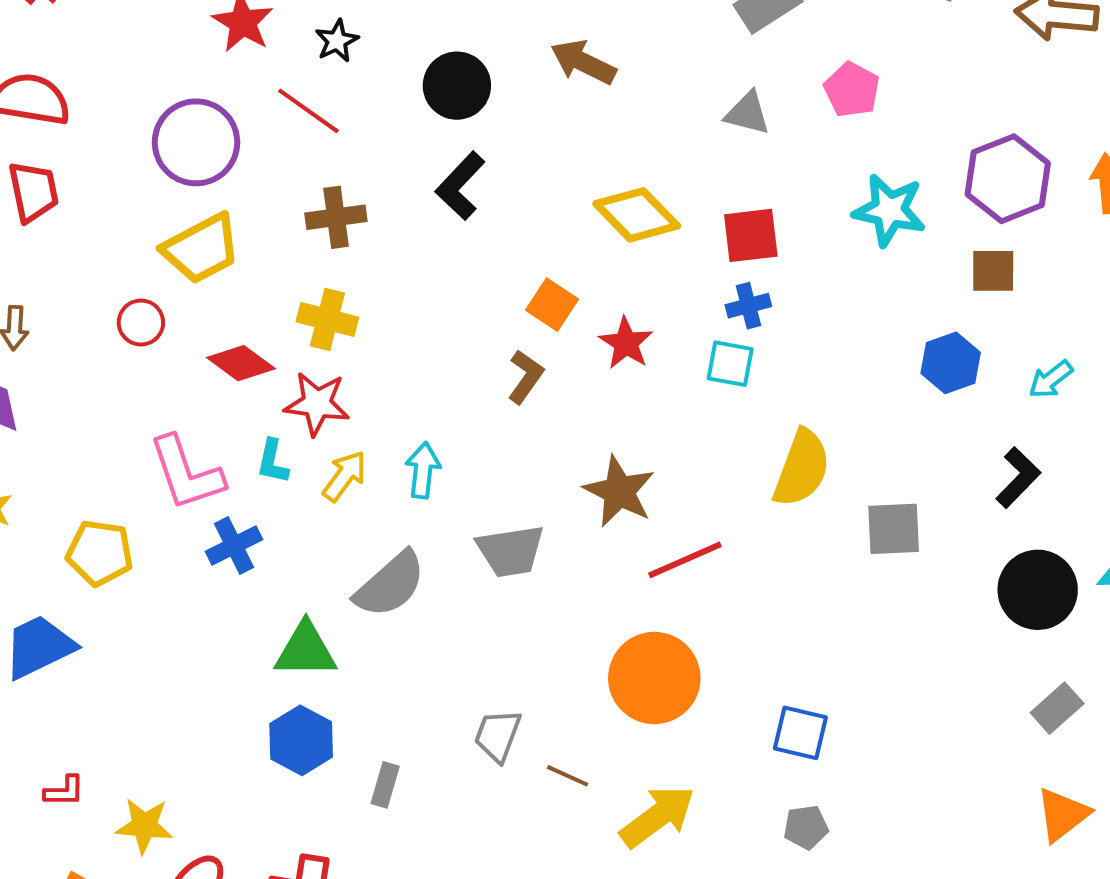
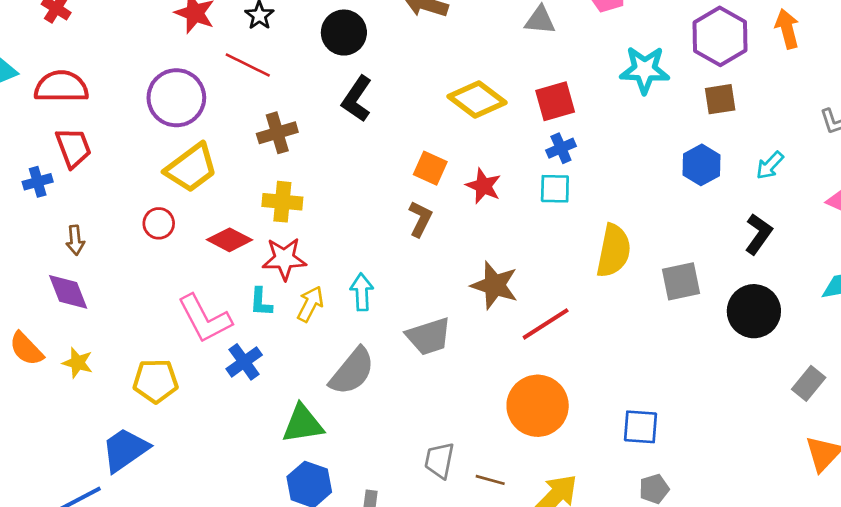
black circle: (1038, 590) -> (754, 311), moved

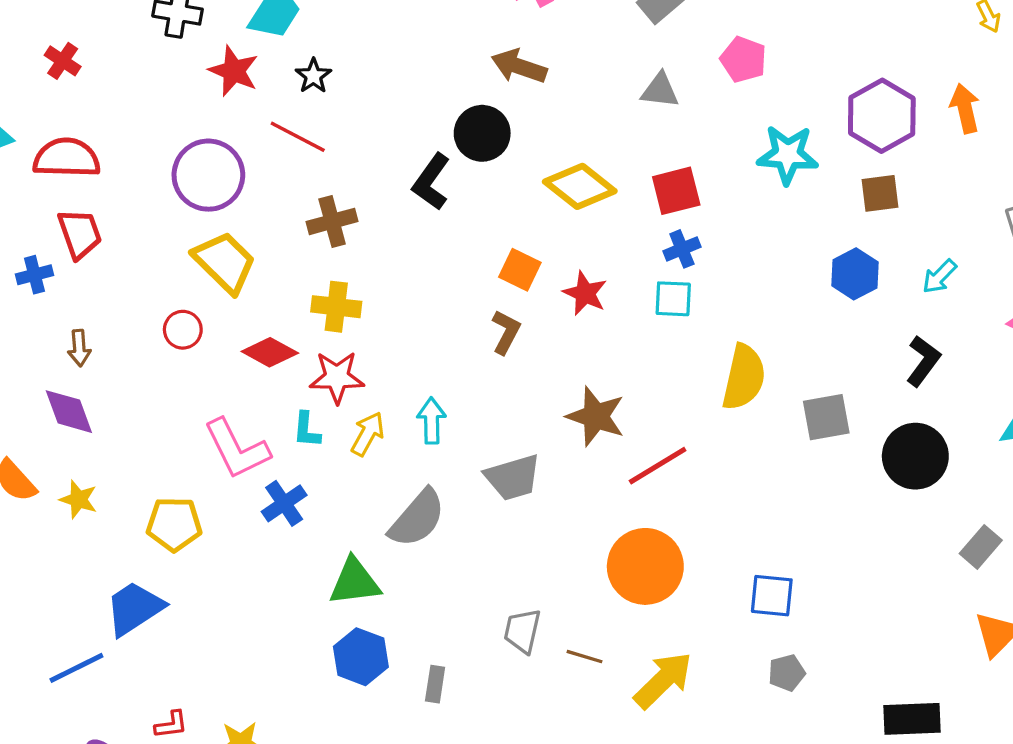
black circle: (344, 33) -> (482, 133), moved
yellow trapezoid: (191, 168) -> (225, 262), turned -100

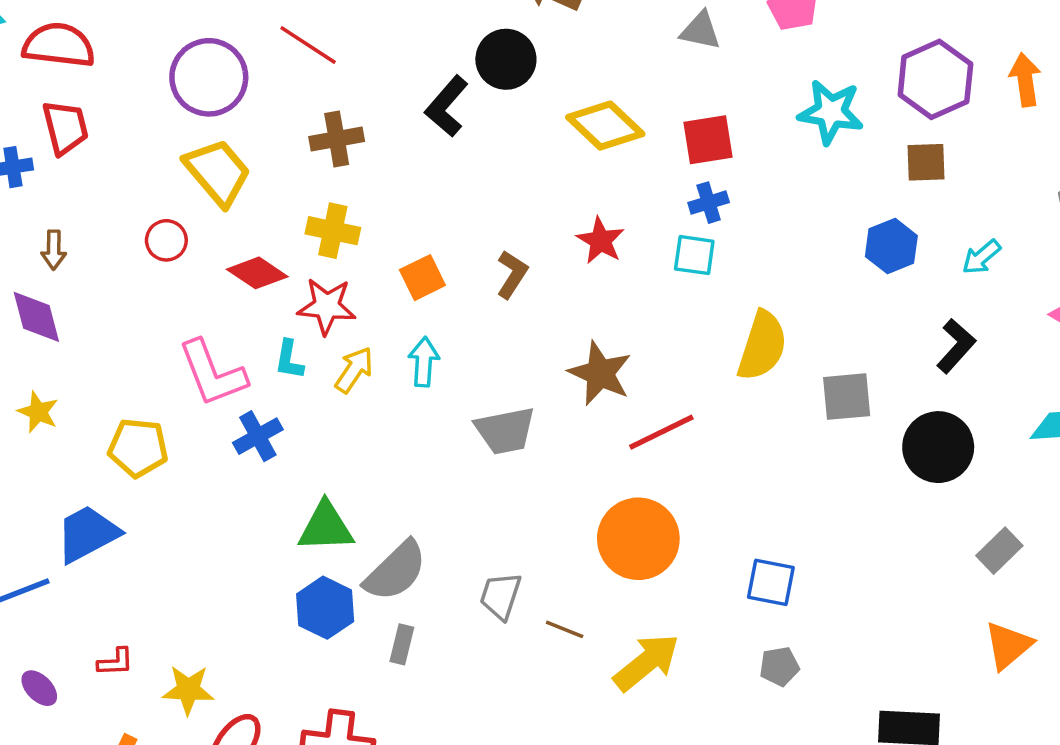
orange square: (520, 270) -> (422, 278), moved, turned 33
gray semicircle: (417, 518) -> (396, 571), moved

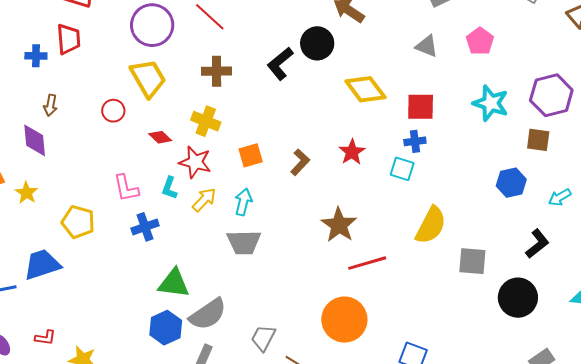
red diamond: (257, 273) -> (160, 137), size x0.7
pink L-shape: (212, 373) -> (126, 188), size x0.7
gray trapezoid: (505, 431) -> (244, 242), moved

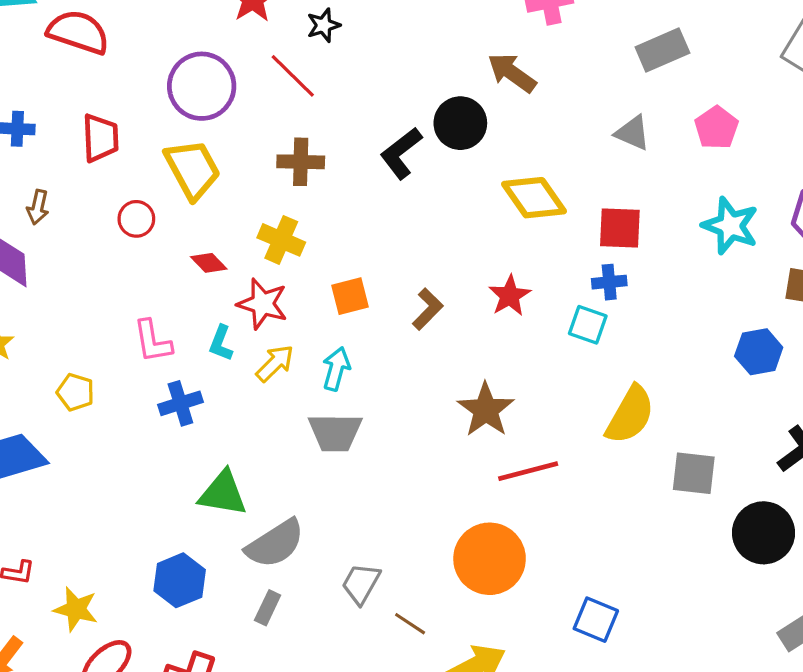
red trapezoid: (69, 39) -> (100, 138), moved
yellow pentagon: (78, 222) -> (75, 392), size x0.7
blue hexagon: (166, 328) -> (180, 580), moved

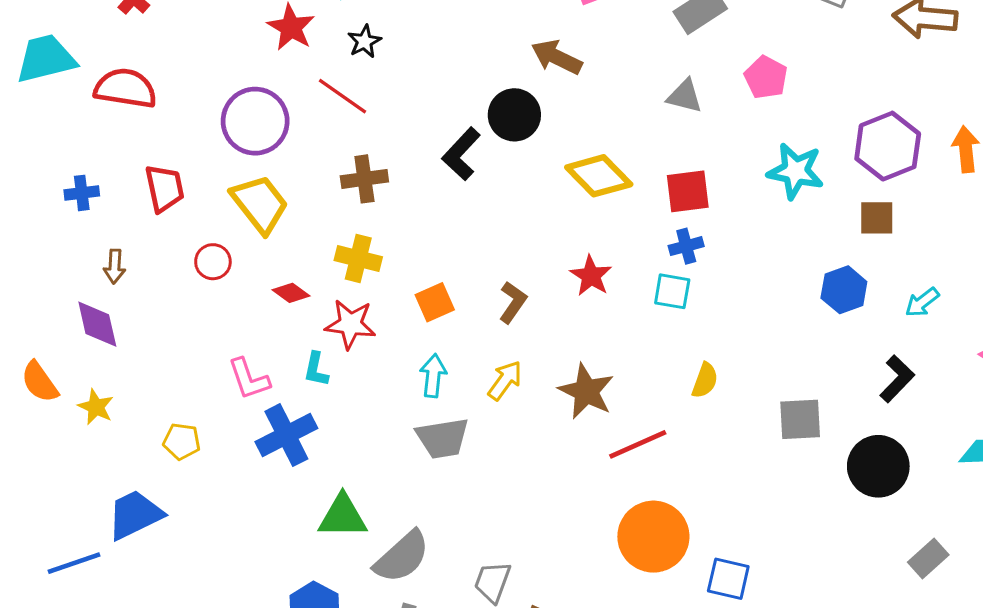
yellow arrow: (275, 363) -> (505, 380), moved
blue cross: (180, 403) -> (286, 435), size x1.4
yellow semicircle: (630, 415) -> (705, 380), moved, size x0.6
orange circle: (490, 559) -> (653, 537), moved

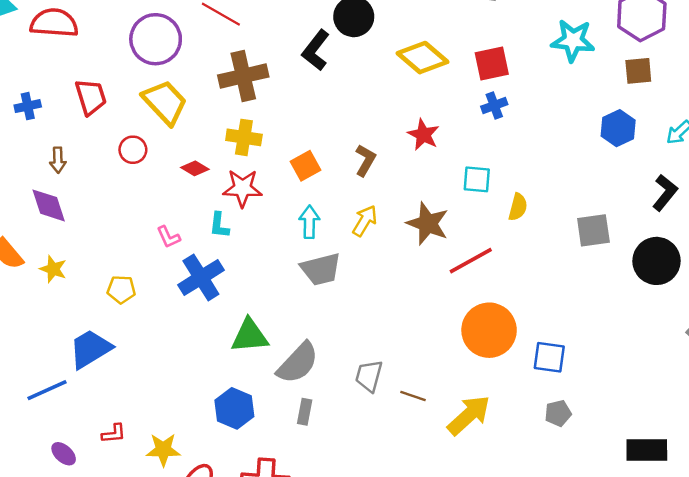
brown cross: (364, 179) -> (243, 76), size x1.4
cyan square: (672, 291) -> (477, 179), moved
pink L-shape: (249, 379) -> (168, 237), size x0.7

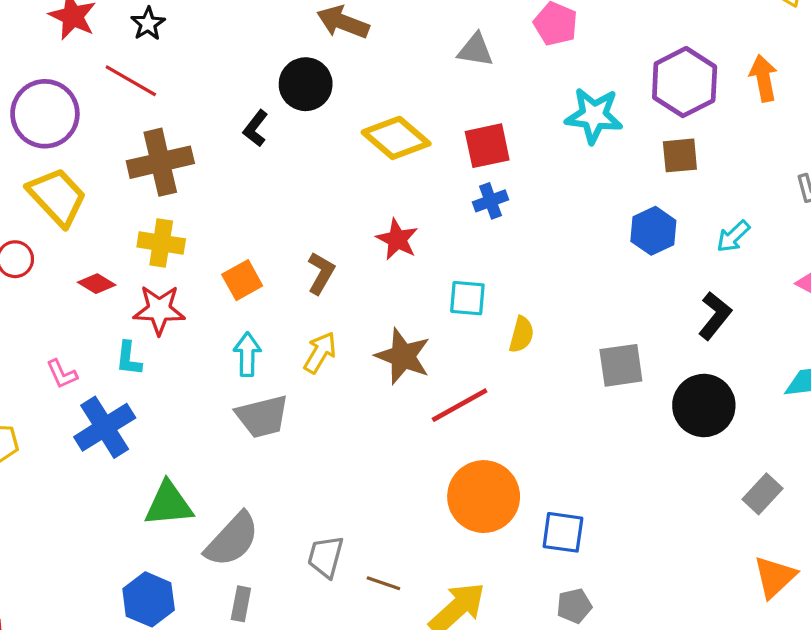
black L-shape: (316, 50) -> (256, 128), size x0.7

